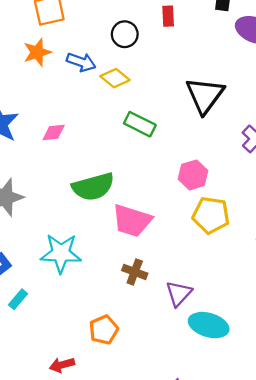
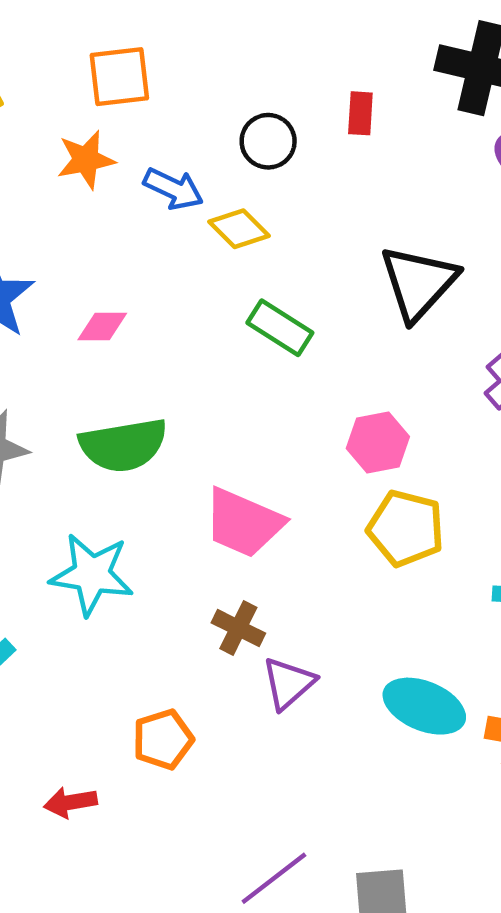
green semicircle: (93, 187) -> (123, 445), moved
purple triangle: (179, 294) -> (288, 683), moved
cyan ellipse: (209, 325) -> (424, 706), moved

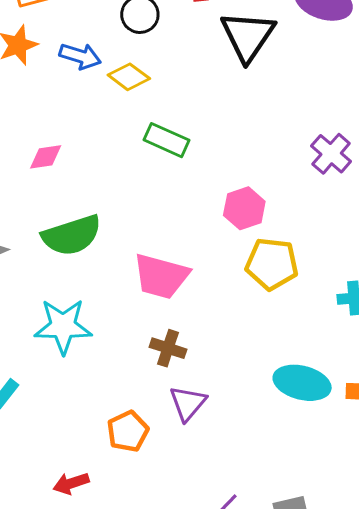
black triangle: (418, 283) -> (248, 36), moved
purple triangle: (288, 683) -> (188, 403), moved

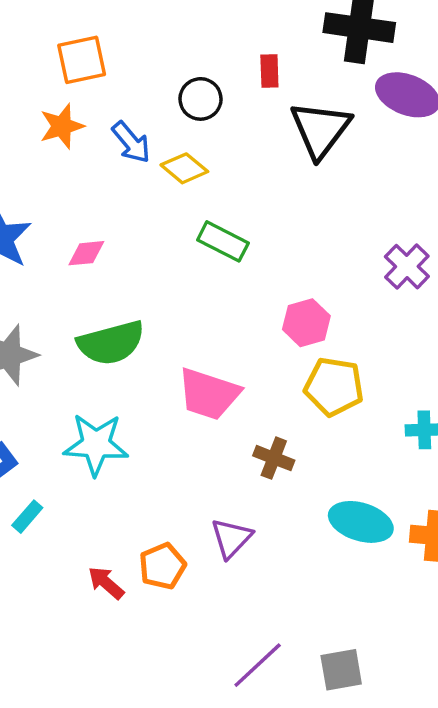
blue arrow: (80, 56) -> (131, 142), turned 30
brown cross: (168, 348) -> (274, 458), moved
red arrow: (71, 483) -> (106, 583), moved, turned 56

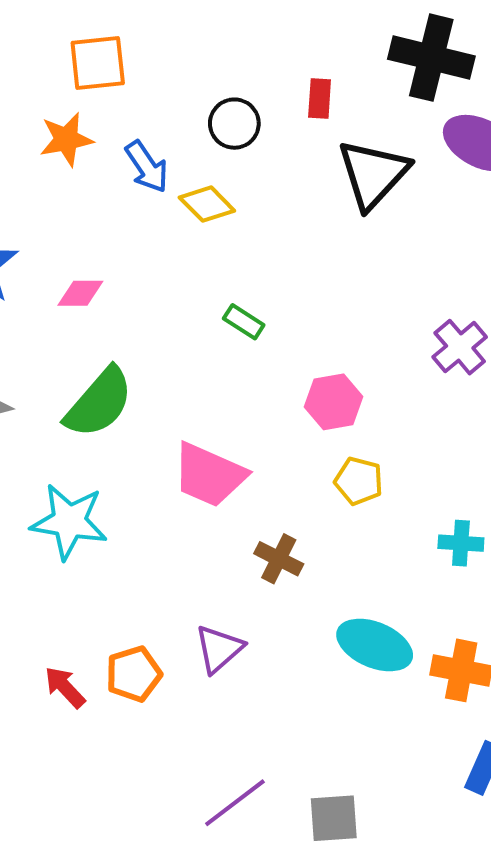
green rectangle: (223, 241) -> (244, 322), moved, size x0.7
green semicircle: (111, 343) -> (99, 403), turned -40
yellow pentagon: (334, 387) -> (359, 481), size x0.7

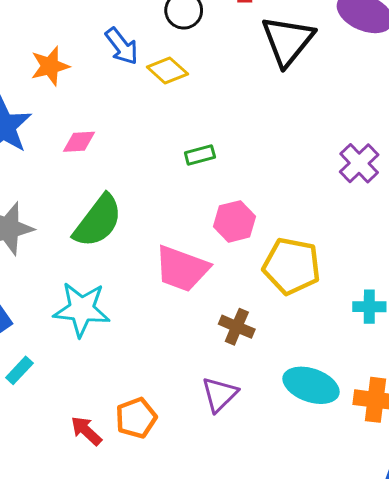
orange star: (66, 139) -> (50, 66), moved
green rectangle: (244, 322) -> (200, 155), turned -44
pink hexagon: (334, 402) -> (234, 221), moved
yellow pentagon: (359, 481) -> (292, 266), size x1.6
purple triangle: (219, 649) -> (219, 394), moved

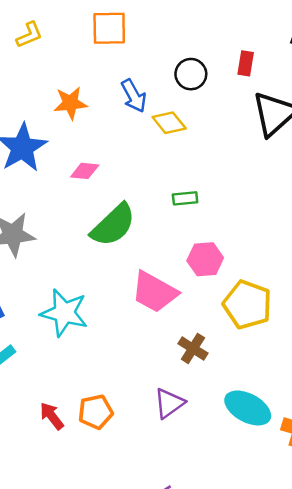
green semicircle: (98, 221) -> (113, 225), moved

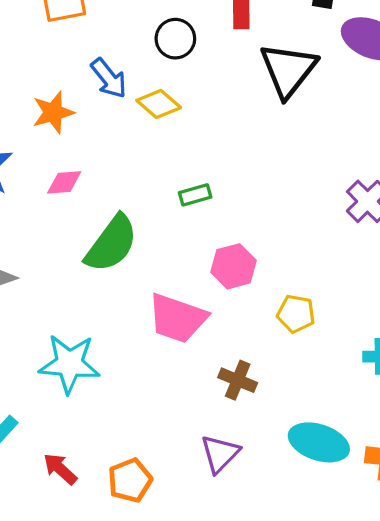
orange star: (70, 103) -> (53, 112), moved
yellow pentagon: (247, 305) -> (296, 314), size x0.6
red arrow: (52, 416) -> (60, 469), moved

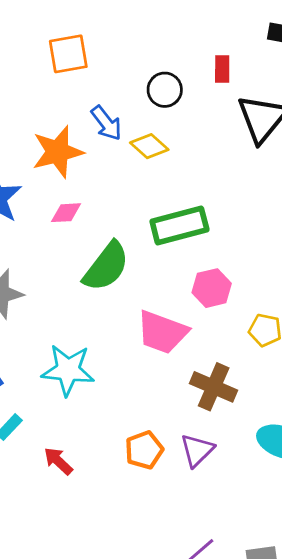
orange star: (53, 112) -> (58, 152), size x1.4
green rectangle: (195, 195) -> (179, 226), size x2.0
brown cross: (238, 380) -> (214, 387), size x1.4
orange pentagon: (130, 480) -> (144, 450), moved

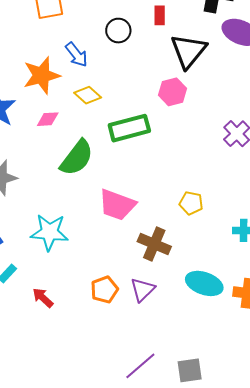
yellow diamond: (149, 146) -> (88, 95), moved
pink hexagon: (212, 288) -> (173, 92), moved

